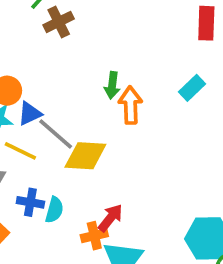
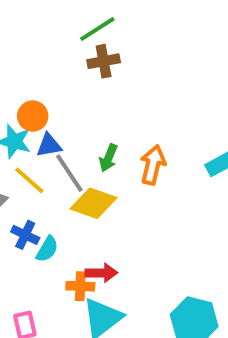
green arrow: (112, 85) -> (108, 158), moved
red arrow: (110, 218) -> (101, 273), turned 36

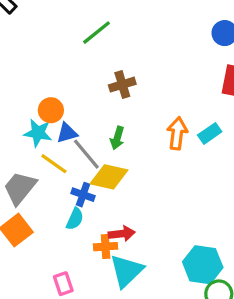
brown cross: (104, 61) -> (122, 85), moved
orange arrow: (153, 165) -> (177, 133), moved
blue cross: (25, 235) -> (83, 195), moved

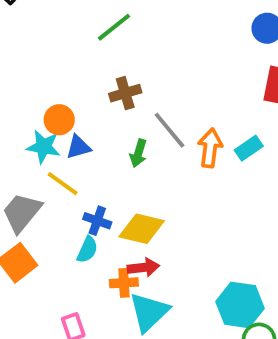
brown cross: (122, 85) -> (125, 93), moved
gray line: (86, 154) -> (170, 130), moved
yellow diamond: (109, 177) -> (142, 229), moved

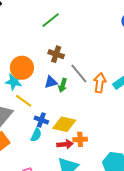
brown cross: (125, 93) -> (56, 54), turned 35
orange circle: (59, 120) -> (22, 68), size x1.5
blue triangle: (78, 147) -> (51, 82), moved
orange cross: (124, 283) -> (80, 139), moved

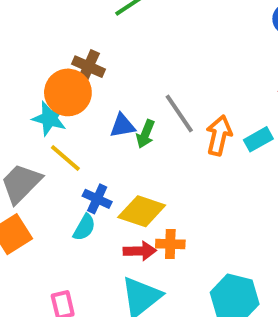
brown cross: (56, 54) -> (88, 67), moved

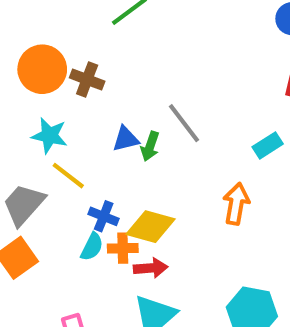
orange circle: (68, 92) -> (42, 69), moved
orange arrow: (219, 135) -> (236, 204), moved
orange cross: (170, 244) -> (123, 248), moved

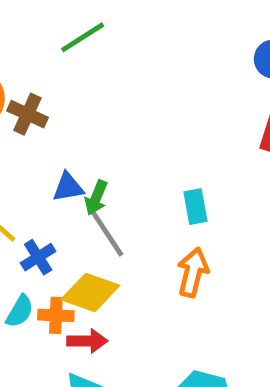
gray line: (184, 123) -> (107, 233), moved
cyan rectangle: (268, 145) -> (195, 207), moved, turned -72
blue cross: (104, 216) -> (38, 257), moved, turned 32

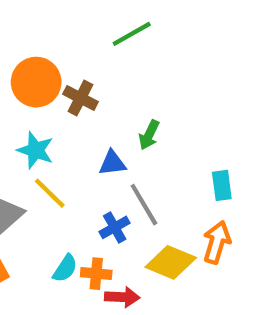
green arrow: (96, 198) -> (149, 135), moved
blue cross: (38, 257) -> (115, 227), moved
yellow diamond: (90, 292) -> (171, 262), moved

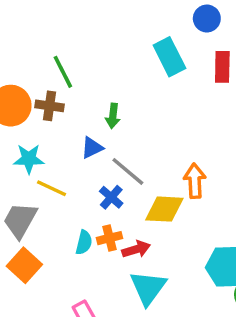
green line: (132, 34) -> (63, 72), moved, turned -68
cyan rectangle: (222, 185) -> (169, 57), moved, size x1.5

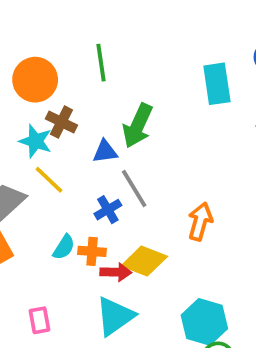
brown cross: (49, 106) -> (61, 122), moved
green arrow: (113, 116) -> (138, 126), size x1.6
yellow diamond: (164, 209) -> (144, 261), moved

